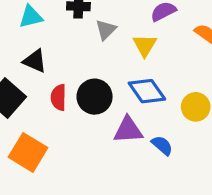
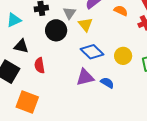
gray triangle: (106, 30) -> (69, 13), moved
black circle: (95, 97) -> (56, 30), moved

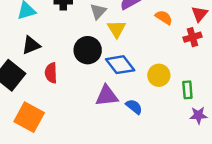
black circle: (56, 30) -> (88, 50), moved
black triangle: (21, 46) -> (31, 45), turned -42

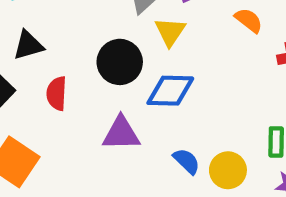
blue diamond: (120, 65) -> (170, 91), turned -56
yellow circle: (159, 75) -> (228, 170), moved
purple triangle: (107, 96) -> (121, 134), moved

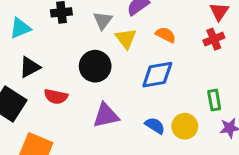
orange semicircle: (249, 20) -> (166, 35), moved
blue diamond: (170, 91) -> (157, 75), moved
red semicircle: (57, 93) -> (56, 97), turned -70

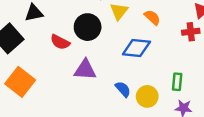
red semicircle: (56, 97) -> (60, 42), moved

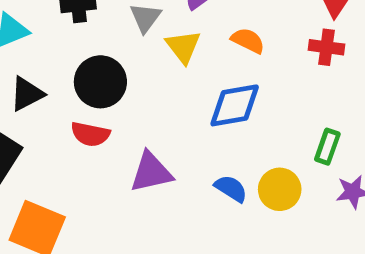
black circle: (88, 27) -> (100, 82), moved
red cross: (191, 32) -> (326, 47), turned 30
green rectangle: (177, 82) -> (327, 147), turned 30

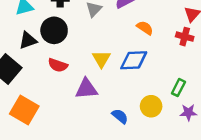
yellow triangle: (183, 47) -> (101, 59), moved
black circle: (100, 82) -> (54, 30), moved
blue semicircle: (231, 188) -> (120, 116), moved

